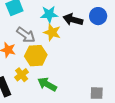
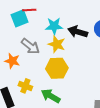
yellow hexagon: (36, 56) -> (57, 68), moved
yellow cross: (22, 75) -> (25, 86), turned -32

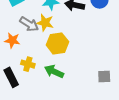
yellow star: (57, 44) -> (45, 23), moved

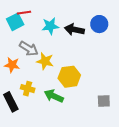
yellow star: (45, 23) -> (45, 61), moved
yellow hexagon: (57, 43) -> (69, 77), moved

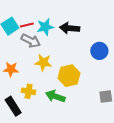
red line: (24, 13) -> (27, 25), moved
blue circle: (99, 24) -> (99, 51), moved
gray arrow: (29, 49) -> (31, 41), moved

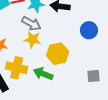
gray arrow: (31, 41) -> (31, 24), moved
yellow cross: (29, 91) -> (17, 68), size x1.5

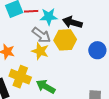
yellow hexagon: (58, 54) -> (65, 40), moved

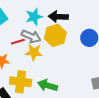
red line: (31, 11) -> (18, 42), moved

